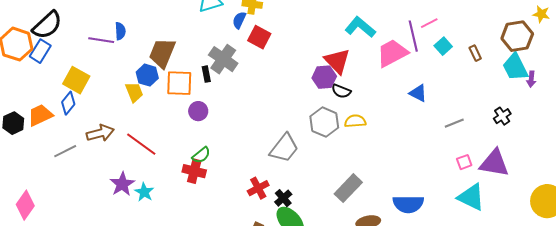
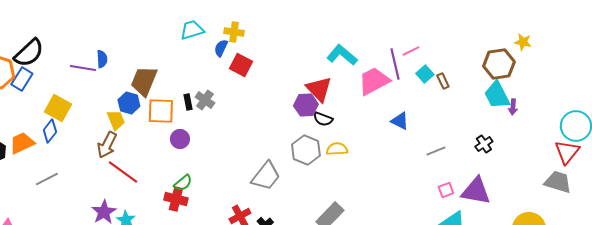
brown rectangle: (475, 53) -> (443, 81), moved
gray cross: (223, 59) -> (205, 100), moved, size x0.7
brown arrow: (100, 133) -> (107, 145), moved, turned 132

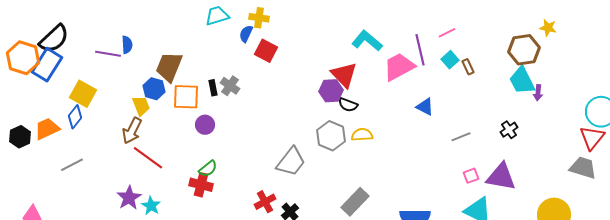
pink line: (411, 51) -> (447, 33), moved
blue rectangle: (22, 79) -> (47, 65), size x1.4

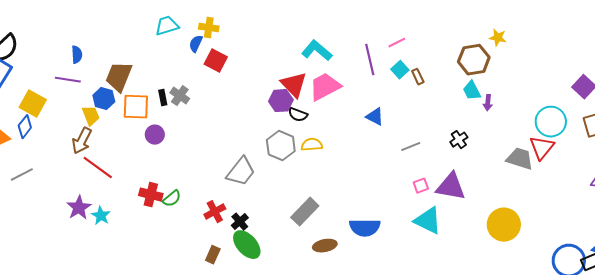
purple line: (108, 54) -> (68, 80), moved
pink trapezoid: (399, 67) -> (325, 87), moved
cyan trapezoid: (522, 81) -> (472, 91), size x0.7
gray trapezoid: (583, 168) -> (520, 159), moved
green semicircle: (208, 169) -> (172, 199), moved

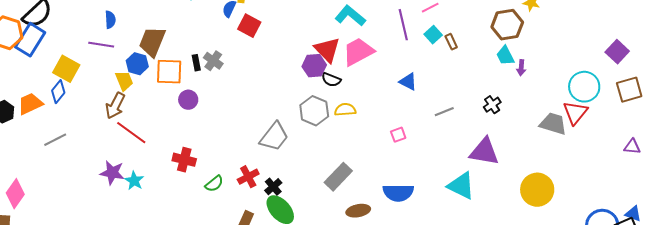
pink square: (421, 186) -> (398, 135), moved
green semicircle: (172, 199) -> (214, 184), moved
purple star: (79, 208) -> (112, 173), turned -30

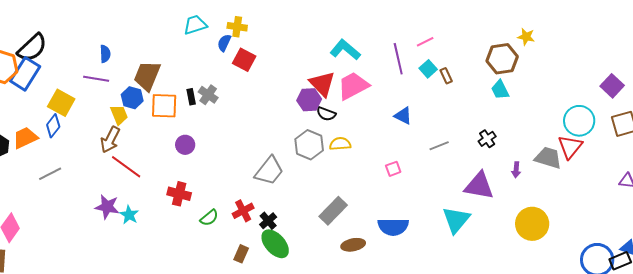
purple arrow: (521, 68) -> (516, 170), moved
purple circle: (188, 100) -> (185, 145), moved
cyan triangle: (461, 186) -> (456, 220), turned 44

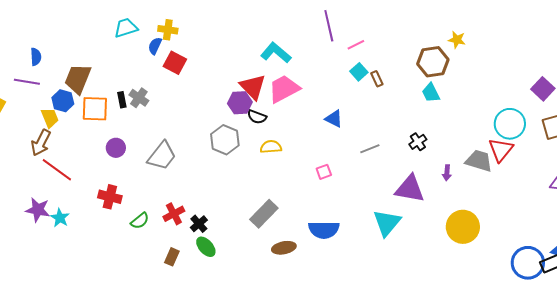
purple line: (398, 59) -> (329, 26), moved
gray hexagon: (309, 145) -> (225, 140), moved
gray trapezoid: (269, 171) -> (162, 156), moved
green ellipse: (275, 244) -> (206, 247), size x0.7

